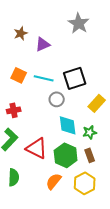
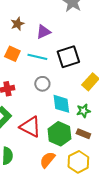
brown star: (21, 33) -> (17, 24), moved
purple triangle: (43, 44) -> (43, 32), moved
gray circle: (57, 99) -> (42, 84), moved
brown rectangle: (90, 155) -> (83, 134), turned -48

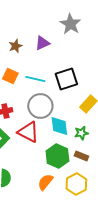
purple triangle: (43, 32) -> (42, 43), moved
gray circle: (42, 84) -> (40, 106), size x1.6
red triangle: (30, 127) -> (28, 132), moved

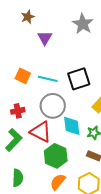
purple triangle: (42, 43) -> (45, 38), moved, turned -35
brown star: (15, 46) -> (28, 17), moved
green hexagon: (57, 156) -> (56, 156), moved

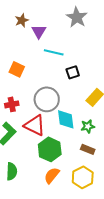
brown star: (28, 17) -> (22, 20), moved
cyan line: (48, 79) -> (54, 52), moved
black square: (79, 79) -> (73, 72), size x0.6

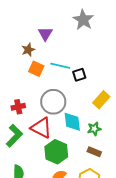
brown star: (22, 20) -> (28, 50), moved
cyan line: (54, 52) -> (60, 66), moved
orange square: (17, 69) -> (36, 69), moved

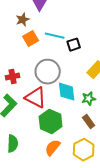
orange square: (36, 69) -> (31, 39), turned 35
brown rectangle: (94, 152) -> (89, 122), turned 32

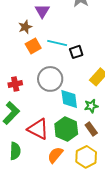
red triangle: (36, 98) -> (38, 129), moved
green hexagon: (51, 122) -> (66, 129), moved

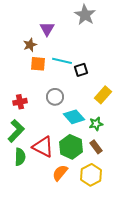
orange square: (33, 46) -> (38, 64), turned 35
gray circle: (50, 79) -> (55, 97), size x0.7
cyan diamond: (69, 99) -> (74, 117), turned -35
green semicircle: (15, 151) -> (20, 157), moved

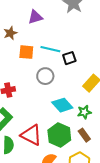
purple triangle: (47, 29) -> (35, 17), turned 42
brown star: (30, 45) -> (10, 33), moved
gray circle: (55, 97) -> (45, 76), moved

